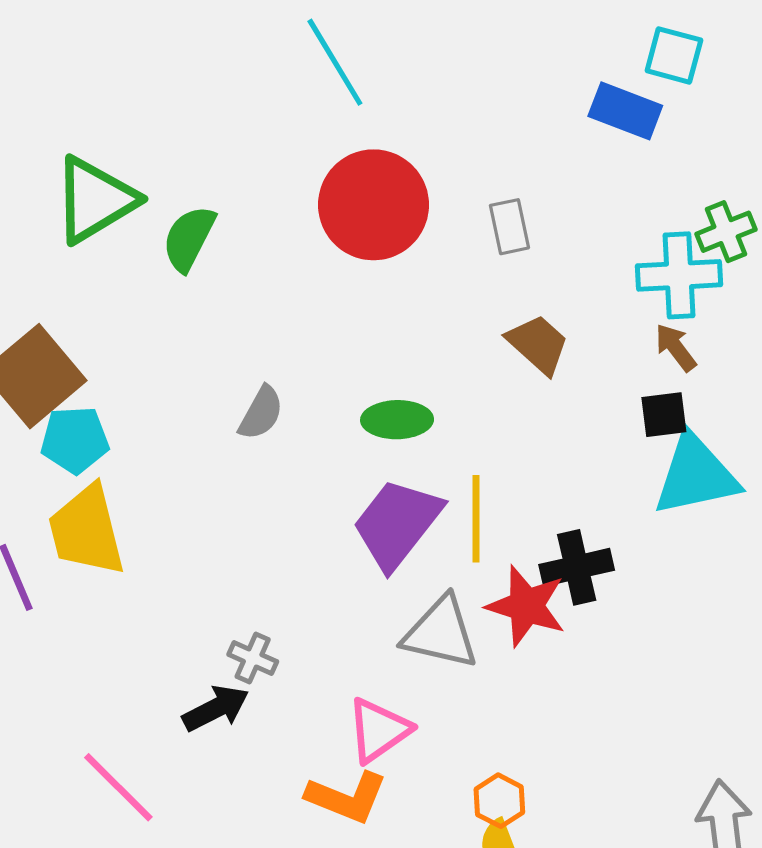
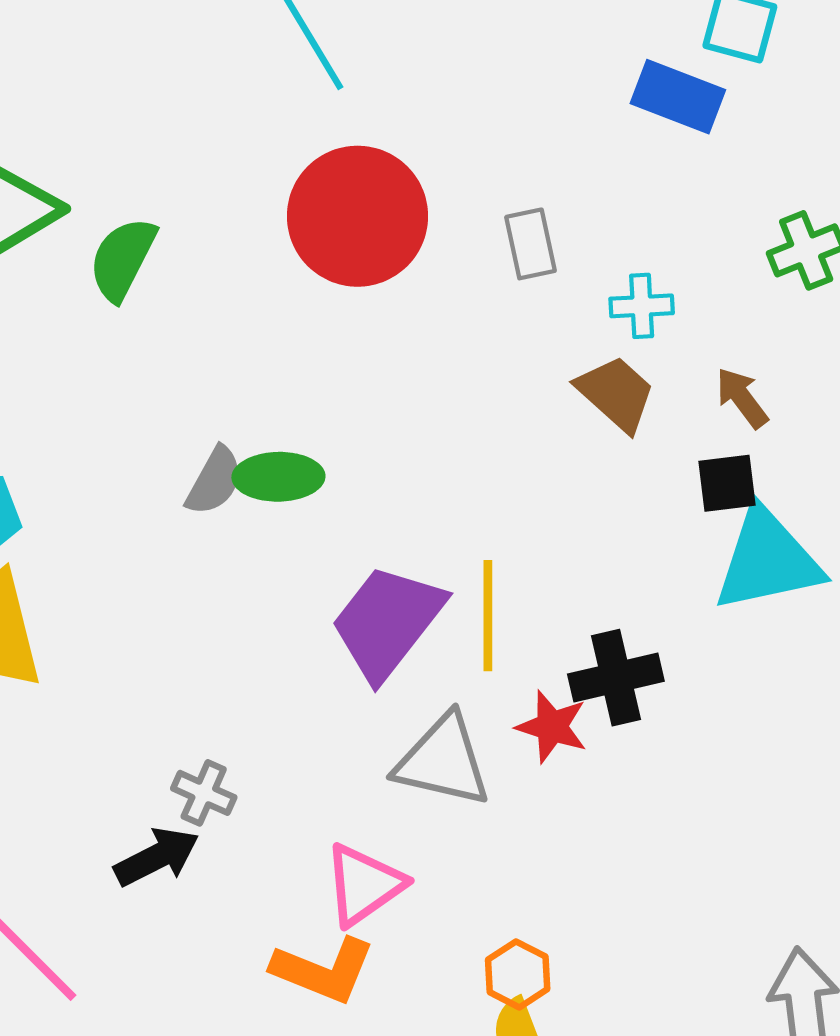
cyan cross: (679, 275) -> (642, 306), moved, size x0.6
brown trapezoid: (538, 344) -> (616, 393), moved
green ellipse: (397, 420) -> (278, 477), moved
red star: (526, 606) -> (552, 727), size x0.7

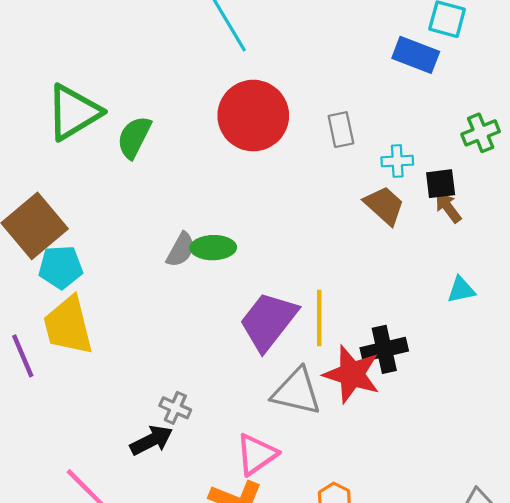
black square: (727, 483) -> (441, 184), moved
cyan triangle: (768, 560) -> (461, 290), size x0.5
red star: (552, 727) -> (352, 374), size x1.6

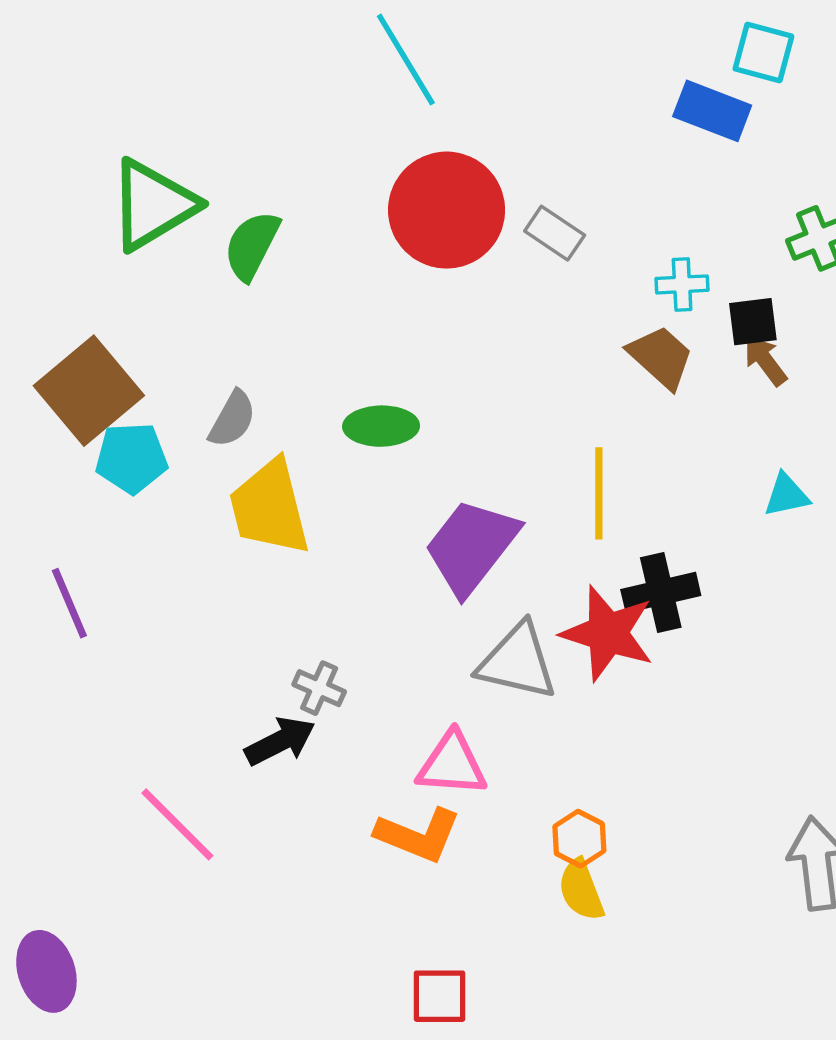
gray rectangle: (341, 130) -> (555, 233), moved, turned -44
gray semicircle: (181, 250) -> (232, 419), moved
yellow line: (319, 318) -> (599, 493), moved
yellow trapezoid: (68, 326) -> (270, 508), moved
pink triangle: (256, 454) -> (452, 764), turned 39

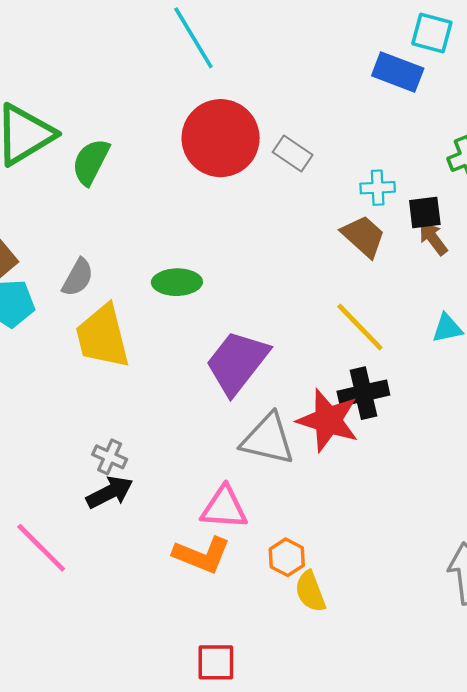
yellow line: (599, 493) -> (360, 327), moved, turned -44
gray cross: (319, 688) -> (110, 457), moved
orange hexagon: (579, 839) -> (287, 557), moved

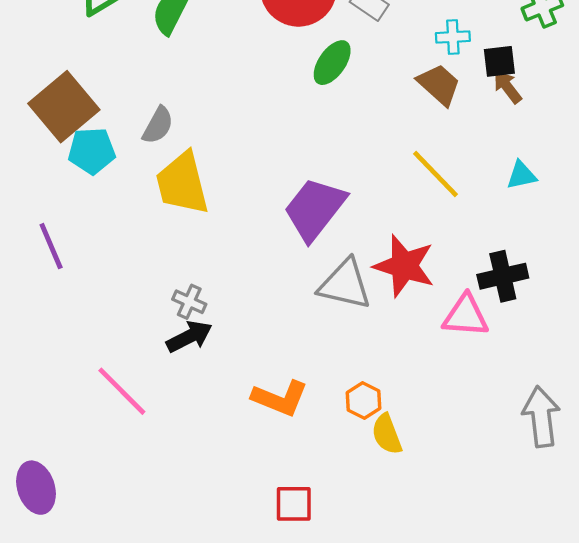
green ellipse: (177, 282) -> (332, 63), moved, turned -54
black cross: (363, 393) -> (503, 276), moved
pink triangle: (224, 508) -> (466, 316), moved

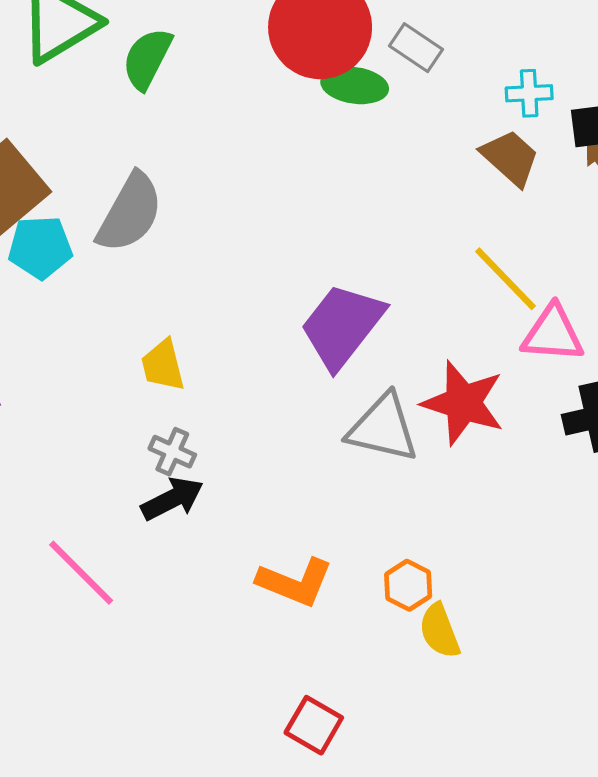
green ellipse: (332, 63) -> (355, 85), moved, turned 63
gray semicircle: (158, 125) -> (130, 213), size x1.6
yellow trapezoid: (182, 183) -> (163, 365), moved, size x0.6
pink triangle: (466, 316) -> (553, 334), moved
red square: (294, 504) -> (314, 725), turned 30

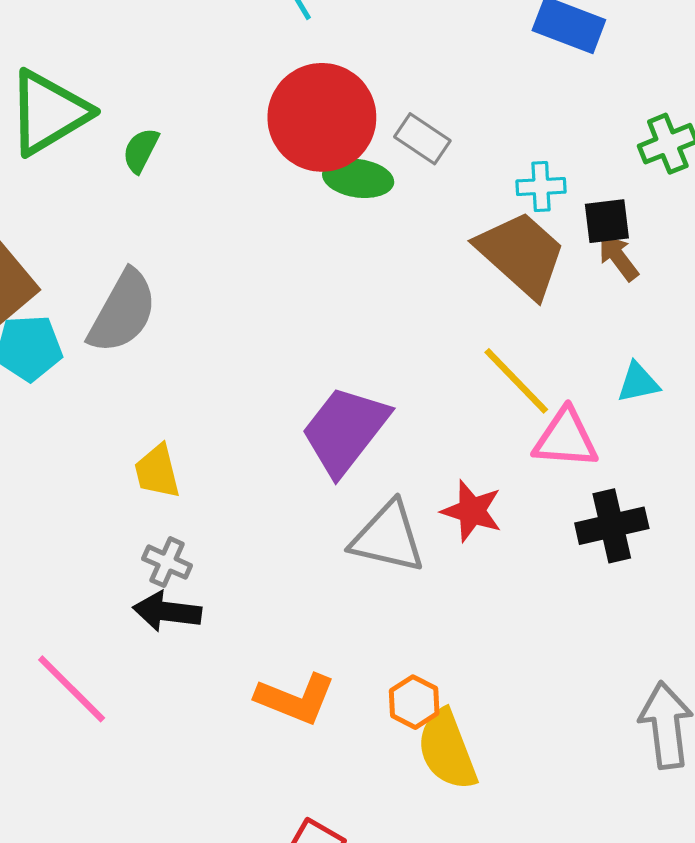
green semicircle: (147, 59) -> (141, 150), size x0.7
brown trapezoid: (510, 158) -> (521, 254), size x1.5
red star: (463, 403) -> (472, 511), size x0.7
black arrow: (172, 499) -> (167, 611), turned -146
yellow semicircle: (440, 631) -> (447, 750), size x1.4

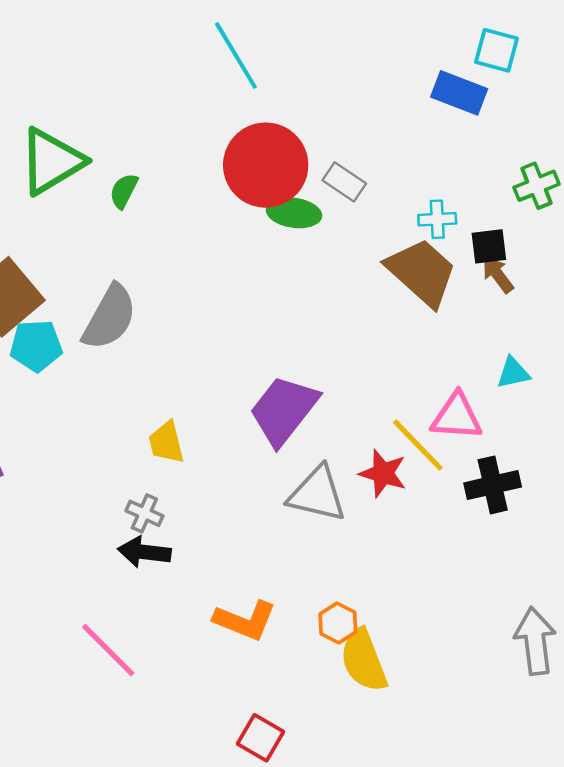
yellow line: (516, 381) -> (418, 445), moved
yellow trapezoid: (157, 471) -> (166, 442), moved
pink line: (72, 689) -> (108, 650), moved

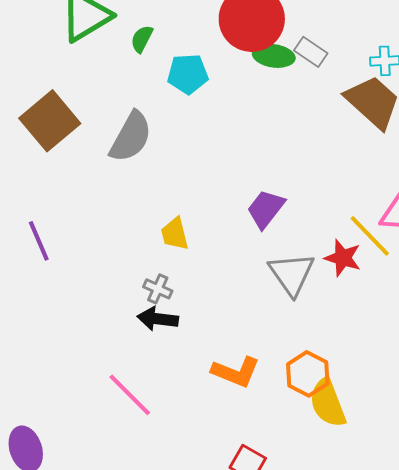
gray rectangle: (344, 182) -> (311, 52), moved
cyan pentagon: (36, 346) -> (188, 74), moved
purple trapezoid: (284, 410) -> (266, 209), size x0.7
gray triangle: (317, 494) -> (292, 274), turned 42
orange hexagon: (338, 623) -> (308, 374), size x1.4

